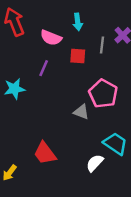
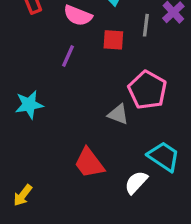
cyan star: (14, 89) -> (29, 105), moved
red trapezoid: (45, 153) -> (89, 163), moved

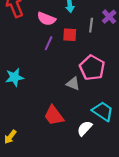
purple line: (68, 56) -> (49, 43), moved

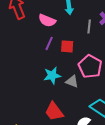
red square: (70, 35) -> (67, 46), moved
cyan star: (14, 77) -> (52, 75), moved

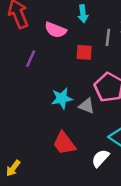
purple line: (49, 43) -> (31, 59), moved
red square: (67, 46) -> (84, 52), moved

